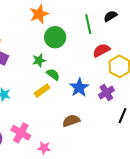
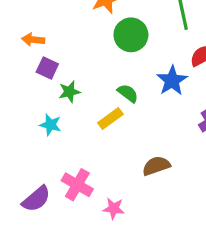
green star: (39, 60) -> (69, 92), moved
blue star: (79, 88) -> (172, 81), moved

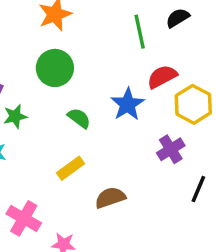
green circle: (131, 35) -> (55, 68), moved
yellow rectangle: (110, 118) -> (70, 168), moved

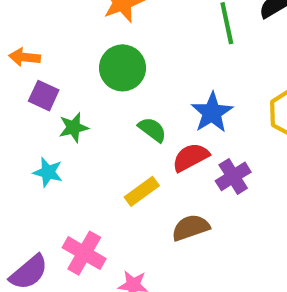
red semicircle: (162, 77) -> (191, 157), moved
purple cross: (171, 149) -> (233, 176), moved

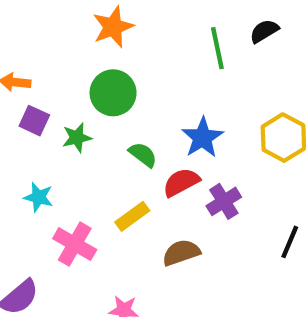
green star: (74, 127) -> (77, 138), moved
pink cross: (84, 253) -> (75, 244), moved

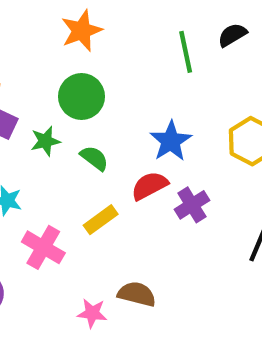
green semicircle: (143, 155) -> (94, 158), moved
brown semicircle: (181, 253) -> (137, 294), moved, turned 33

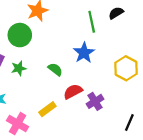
green circle: (82, 97) -> (20, 35), moved
blue star: (171, 141) -> (84, 53), moved
green semicircle: (94, 158) -> (55, 69), moved

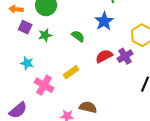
red semicircle: (73, 91) -> (104, 56), moved
purple cross: (95, 101) -> (125, 56), moved

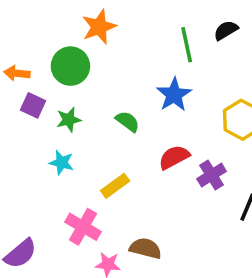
purple cross: (125, 56) -> (212, 175), moved
cyan star: (27, 63) -> (62, 163), moved
pink cross: (44, 85) -> (83, 227), moved

